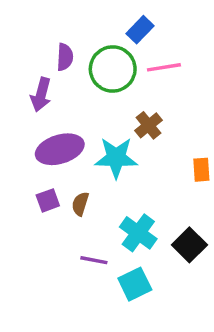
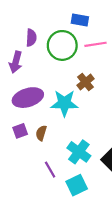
blue rectangle: (140, 30) -> (80, 20), turned 56
purple line: (94, 260) -> (50, 170), turned 49

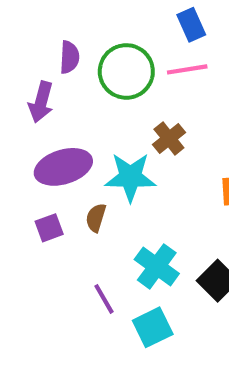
blue rectangle: (80, 20) -> (191, 25), moved, turned 56
brown semicircle: (41, 133) -> (96, 218), moved

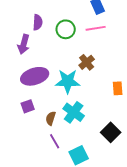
green circle: (126, 71) -> (66, 29), size x0.7
brown semicircle: (96, 218) -> (51, 118), moved
cyan cross: (157, 266) -> (74, 112), moved

